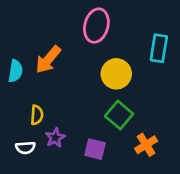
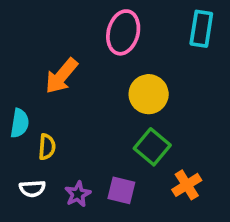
cyan rectangle: (159, 48) -> (201, 29), moved
cyan semicircle: (15, 71) -> (20, 123), moved
purple star: (55, 138) -> (78, 194), moved

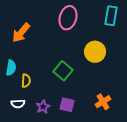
orange arrow: (61, 76) -> (21, 33), moved
yellow circle: (149, 94) -> (95, 52), moved
green square: (152, 147) -> (63, 71), moved

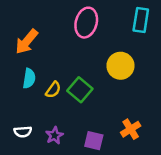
cyan semicircle: (11, 68) -> (29, 78), moved
yellow semicircle: (26, 81) -> (53, 90), moved, turned 32
purple square: (67, 105) -> (94, 141), moved

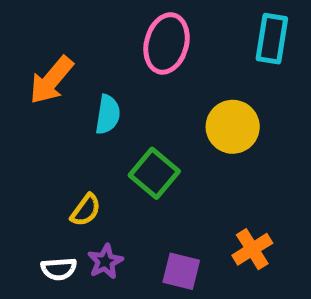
cyan semicircle: (29, 78) -> (108, 115), moved
yellow semicircle: (53, 90) -> (86, 210), moved
white semicircle: (23, 132) -> (59, 269), moved

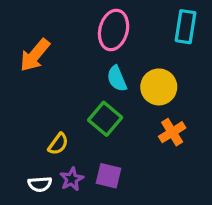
cyan semicircle: (108, 115) -> (117, 79), moved, turned 148
orange cross: (252, 249) -> (172, 132), moved
purple square: (181, 271) -> (109, 176), moved

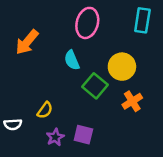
cyan semicircle: (117, 79) -> (72, 60), moved
green square: (105, 119) -> (95, 86), moved
white semicircle: (40, 184) -> (13, 124), moved

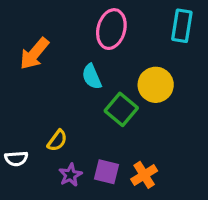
orange cross: (132, 101) -> (144, 175), moved

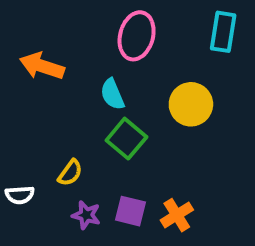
orange arrow: (34, 54) -> (42, 66), turned 68
green square: (121, 109) -> (126, 139), moved
purple star: (70, 175) -> (86, 215), turned -30

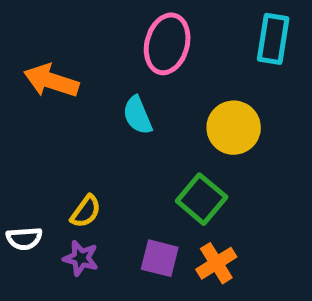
green square: (126, 139) -> (202, 199), moved
purple star: (86, 215) -> (81, 258), moved

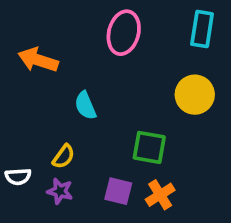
cyan semicircle: (138, 115) -> (85, 106), moved
yellow circle: (234, 128) -> (195, 95), moved
green square: (202, 199) -> (149, 147), turned -30

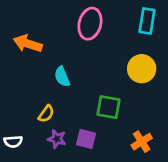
white semicircle: (18, 177) -> (13, 142), moved
purple star: (60, 191) -> (57, 139), moved
orange cross: (160, 195) -> (142, 142), moved

